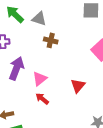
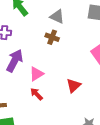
gray triangle: (39, 19) -> (57, 17), moved

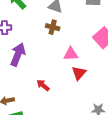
pink triangle: (36, 74) -> (71, 54), moved, turned 35

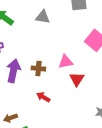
brown cross: (53, 27) -> (38, 68), moved

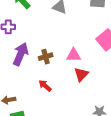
brown cross: (38, 68) -> (46, 57), turned -32

